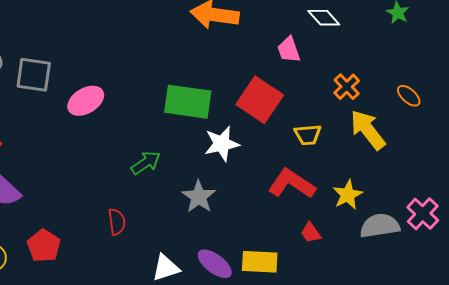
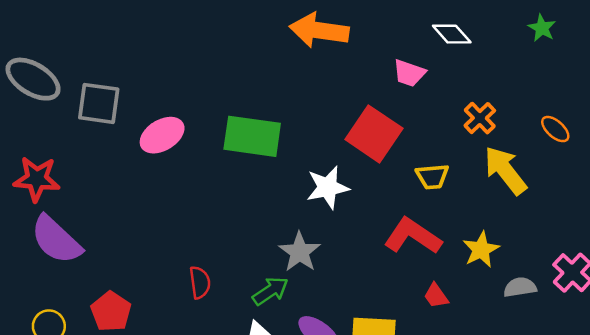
pink trapezoid: (289, 50) -> (409, 73), turned -52
green rectangle: (188, 102) -> (252, 136), moved
green arrow: (146, 163) -> (270, 291), moved
gray semicircle: (380, 226) -> (520, 287), size x0.7

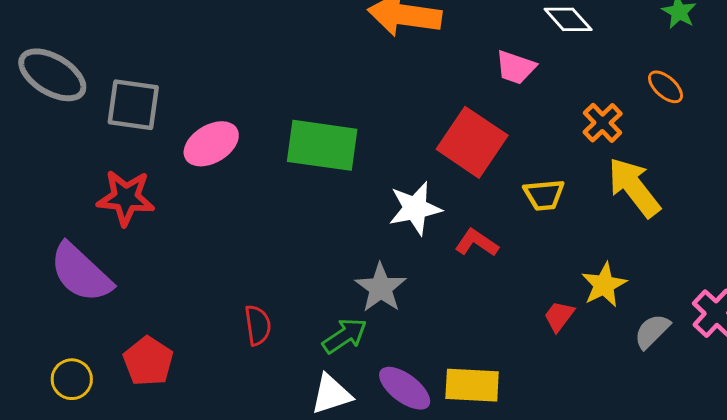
orange ellipse: (555, 129) -> (666, 87), moved
red star: (37, 179) -> (126, 198), moved
red L-shape: (413, 236) -> (477, 243), moved, size x0.6
gray semicircle: (520, 287) -> (652, 331), turned -36
red trapezoid: (436, 296) -> (559, 316), moved, turned 72

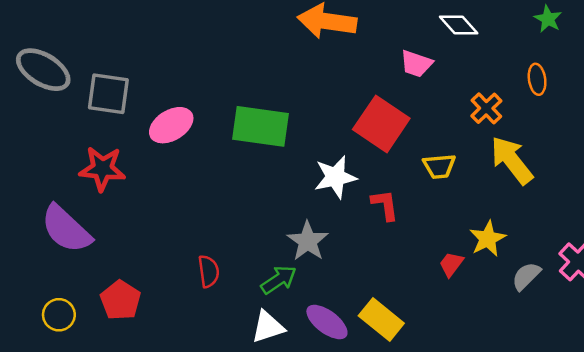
orange ellipse: (666, 87) -> (537, 79), turned 40
red L-shape: (477, 243) -> (385, 205), turned 48
yellow rectangle: (472, 385) -> (381, 320), turned 36

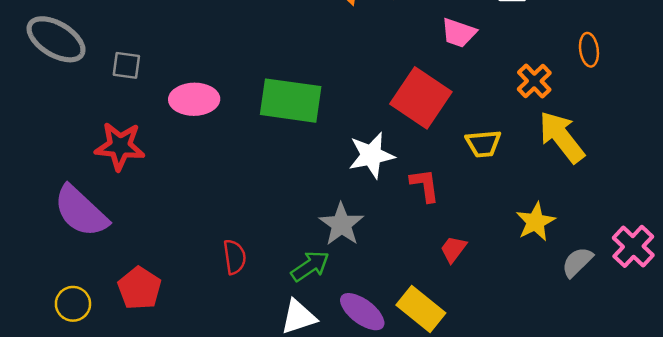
gray square: (108, 94) -> (126, 65), size x0.6
pink ellipse: (171, 125) -> (194, 99), turned 30
red trapezoid: (451, 264) -> (453, 249), moved

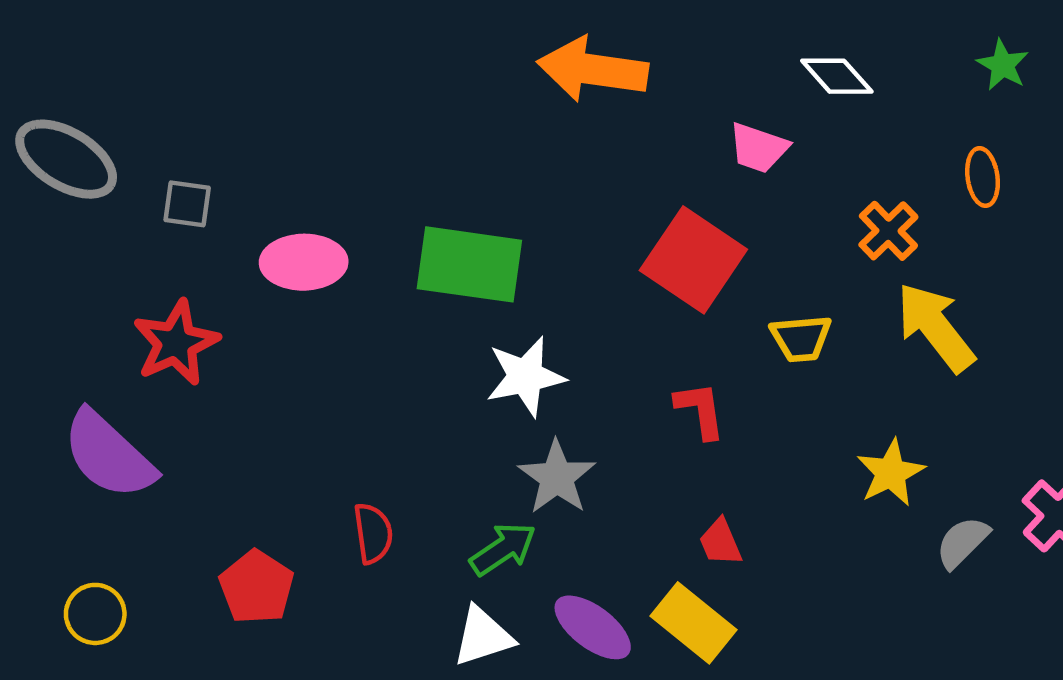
red star: (120, 146) -> (176, 343), turned -30
white star: (371, 155) -> (525, 376), moved
red trapezoid: (453, 249) -> (720, 542), moved, turned -60
red pentagon: (139, 288) -> (257, 587), moved

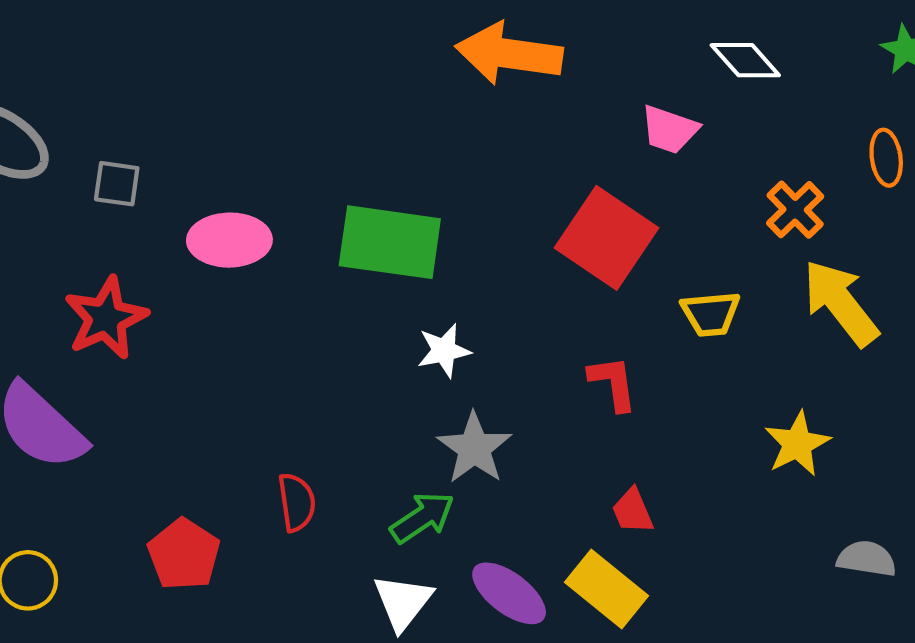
white star: (525, 376) -> (444, 351), size x0.7
gray semicircle: (962, 542) -> (867, 559), moved, turned 54
white triangle: (483, 636) -> (403, 602), turned -34

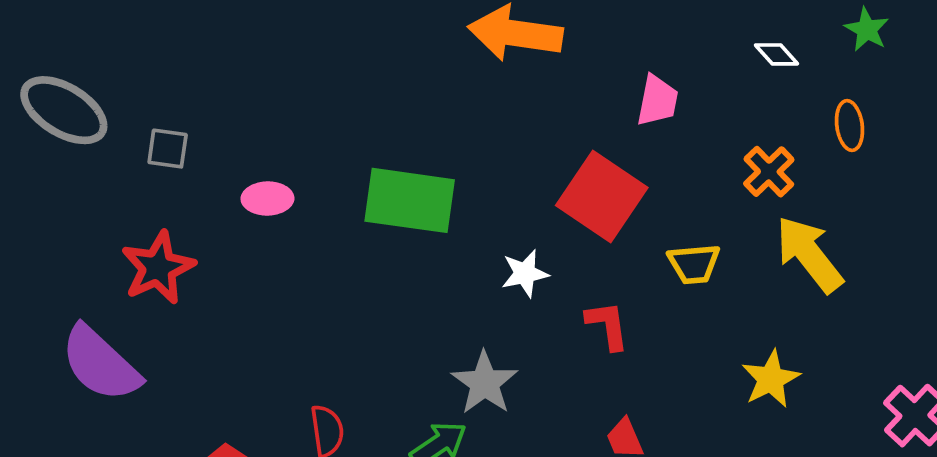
white diamond: (745, 60) -> (777, 54), moved, size x0.7
pink trapezoid: (669, 130) -> (657, 101), turned -98
pink ellipse: (229, 240) -> (267, 198), size x0.7
white star: (444, 351) -> (525, 273), moved

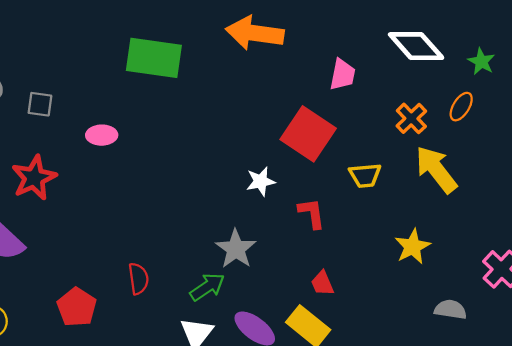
green star: (867, 29) -> (481, 61), moved
white diamond: (777, 54) -> (416, 46), size x2.0
orange ellipse: (850, 126) -> (461, 107), moved, turned 40
green rectangle: (410, 200) -> (154, 58), moved

